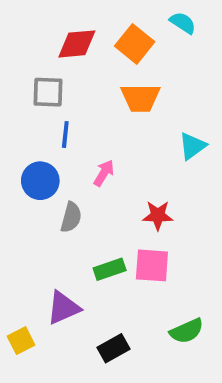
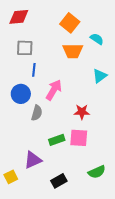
cyan semicircle: (183, 23) -> (97, 39), moved
red diamond: (77, 44) -> (19, 17), moved
pink arrow: (104, 173) -> (54, 90), size x1.5

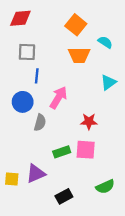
yellow square: (11, 177) -> (12, 179), moved, turned 32

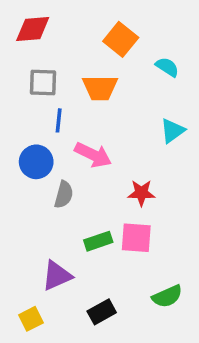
orange trapezoid: (79, 55) -> (100, 88), moved
pink arrow: (58, 98) -> (93, 155), turned 85
yellow square: (12, 179) -> (31, 319), moved, turned -32

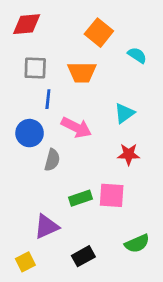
cyan triangle: (172, 131) -> (124, 113), moved
red star: (141, 193) -> (129, 154), moved

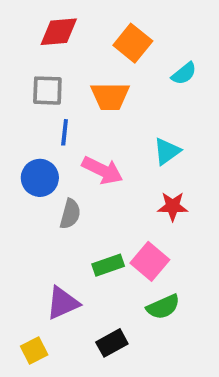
red diamond: (27, 24) -> (59, 32), moved
cyan semicircle: (137, 55) -> (184, 74), turned 108
pink square: (112, 195) -> (150, 261), turned 36
green semicircle: (137, 243) -> (163, 307), moved

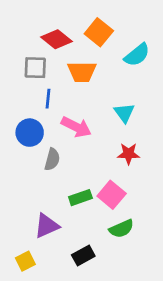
red diamond: (59, 32) -> (56, 39), moved, turned 44
cyan semicircle: (184, 74) -> (137, 55), size x1.4
cyan triangle: (167, 151) -> (124, 113), turned -30

